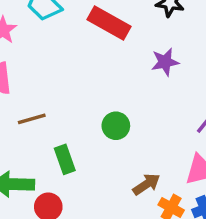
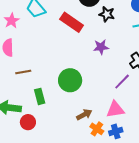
green circle: (116, 126) -> (70, 80), size x1.5

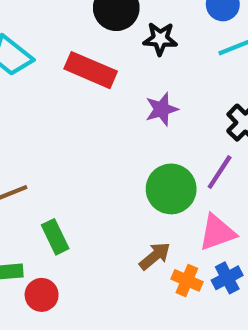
green circle: (70, 80) -> (171, 189), moved

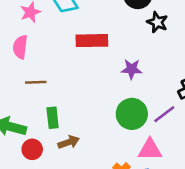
red rectangle: (91, 70) -> (92, 41), moved, turned -44
purple star: (162, 109) -> (132, 69), moved
brown arrow: (155, 256) -> (69, 142), moved

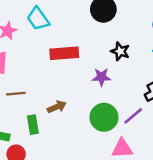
black star: (157, 22) -> (120, 51), moved
brown arrow: (69, 142) -> (57, 107), moved

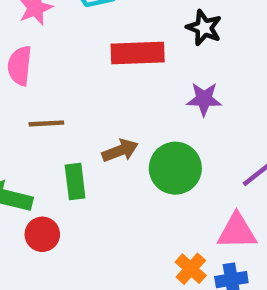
black star: (120, 51) -> (204, 28), moved
green circle: (104, 117) -> (175, 168), moved

